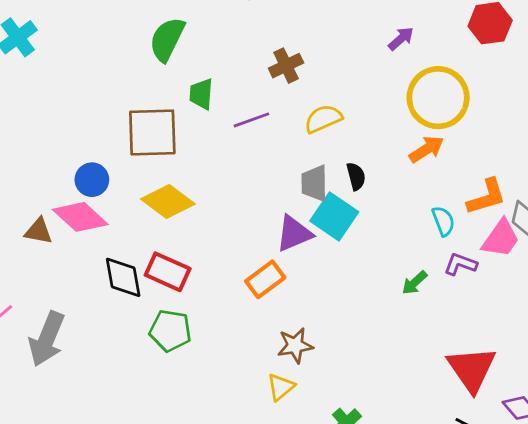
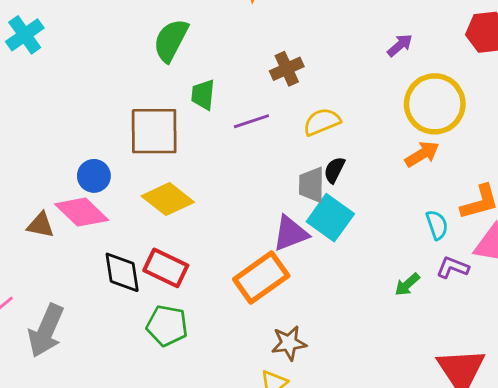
black semicircle: (356, 176) -> (334, 170), moved, turned -140
orange rectangle: (265, 279) -> (261, 278), size x1.4

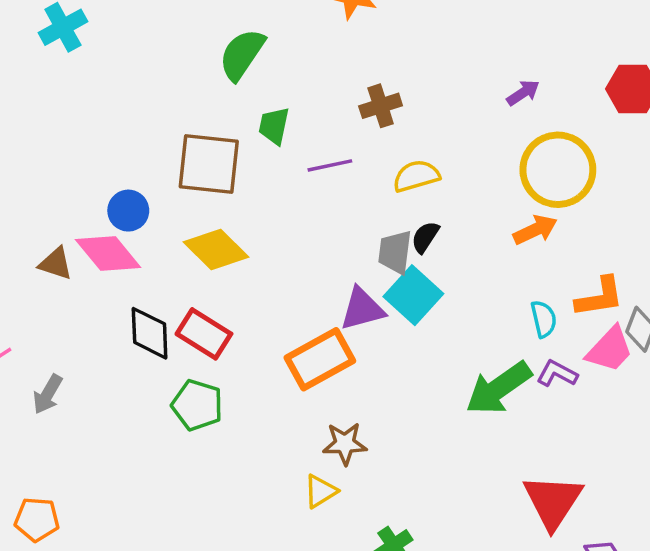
green arrow: (407, 284) -> (499, 388), size x2.0
gray arrow: (46, 331) -> (48, 394), size x0.6

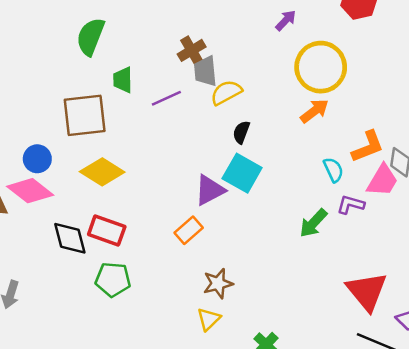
gray trapezoid: (395, 252) -> (205, 71), moved
orange rectangle: (320, 359) -> (189, 230), size x0.6
green arrow: (499, 388) -> (313, 223), size x0.7

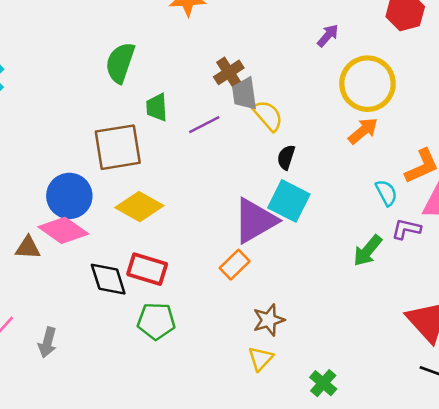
yellow semicircle: (226, 92) -> (268, 115), turned 80
blue circle: (37, 159) -> (69, 196), size x1.5
purple triangle: (210, 190) -> (255, 221), size x1.4

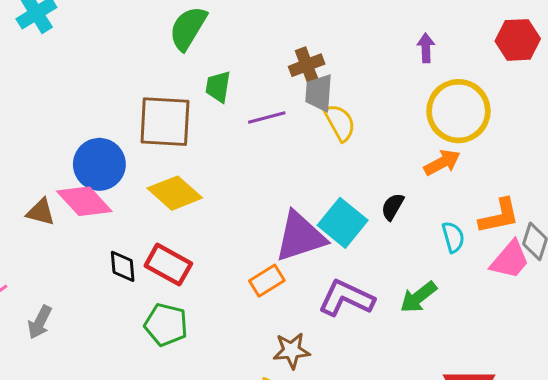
purple arrow: (328, 35) -> (426, 48), turned -55
black semicircle: (286, 157) -> (393, 207), moved
purple L-shape: (406, 229) -> (346, 298), moved, size x1.6
black diamond: (108, 279) -> (123, 266), size x0.7

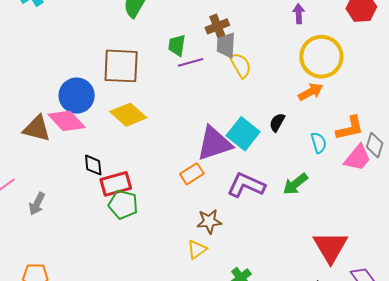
green trapezoid: (218, 87) -> (177, 45), moved
brown triangle: (41, 212) -> (37, 129), size x1.4
red rectangle: (168, 265) -> (116, 184), moved, turned -44

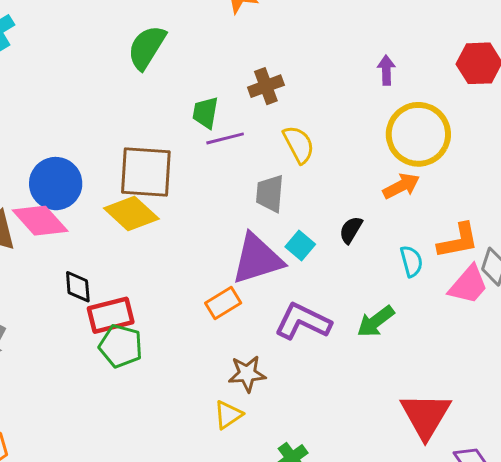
gray trapezoid: (226, 45) -> (270, 193), moved
brown square: (121, 66) -> (146, 172), moved
cyan square: (243, 134) -> (300, 246), size x0.6

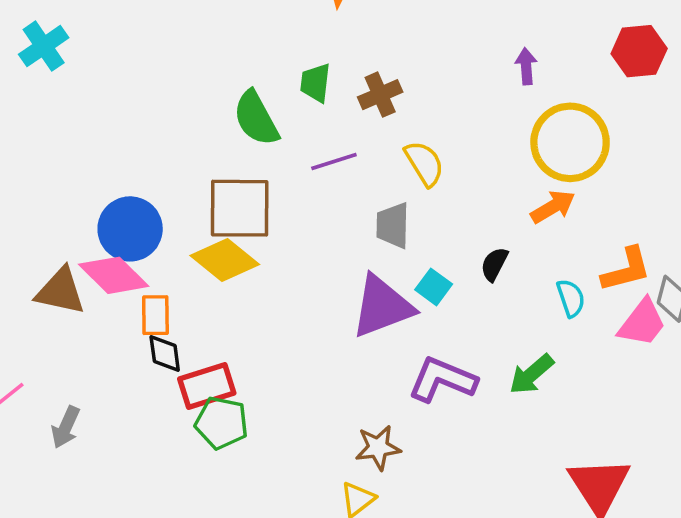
green semicircle: (147, 47) -> (256, 118), moved, turned -57
green trapezoid: (205, 113) -> (315, 83), moved
orange rectangle: (223, 303) -> (155, 315), moved, turned -56

